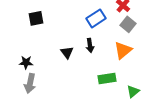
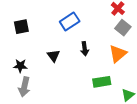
black square: (36, 18) -> (21, 27), moved
blue rectangle: (96, 18) -> (70, 22), moved
black triangle: (67, 52) -> (53, 56), moved

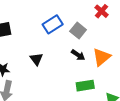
gray square: (123, 28) -> (78, 31), moved
black arrow: (85, 49) -> (78, 55), moved, turned -48

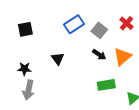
red cross: (102, 11) -> (127, 23), moved

